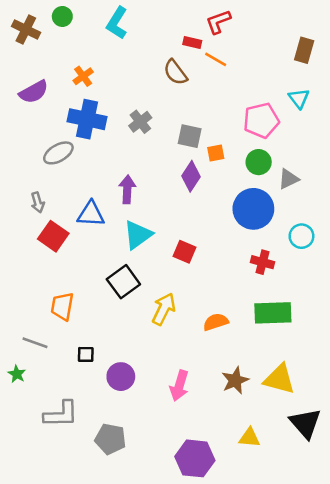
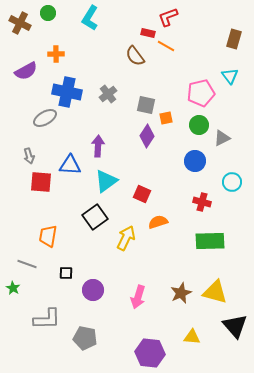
orange cross: (83, 76) -> (56, 54), moved, turned 35
blue circle: (253, 209) -> (195, 161), size x0.7
red square: (53, 236) -> (41, 182), turned -30
orange semicircle: (216, 322) -> (158, 222), moved

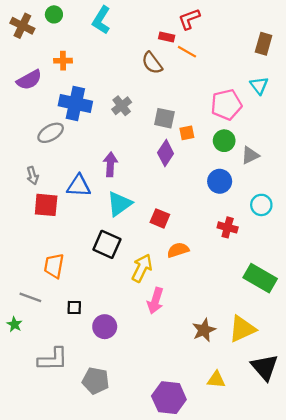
black square: (95, 217) -> (107, 244), turned -30
green rectangle: (210, 241) -> (260, 278), moved, turned 32
yellow triangle: (215, 292) -> (242, 329), turned -40
pink arrow: (138, 297) -> (155, 301), moved

